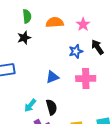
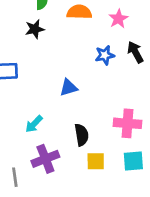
pink cross: (86, 78) -> (128, 123), moved
black semicircle: (52, 107) -> (82, 135), moved

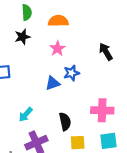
pink star: (118, 19) -> (57, 49), moved
blue star: (105, 55) -> (71, 73), moved

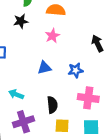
blue star: (71, 73) -> (76, 70), moved
cyan arrow: (26, 115) -> (16, 94), turned 64

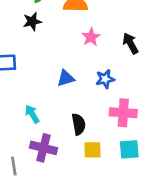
pink star: (52, 36) -> (91, 37), moved
cyan arrow: (16, 94) -> (32, 114), turned 40
purple cross: (23, 122) -> (44, 148), turned 36

